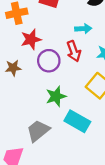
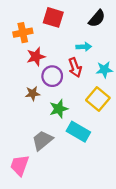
brown star: (13, 68) -> (33, 94), moved

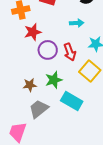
red arrow: (75, 67) -> (70, 52), moved
brown star: (33, 94) -> (30, 85), moved

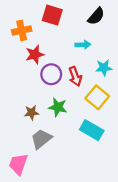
green star: (54, 80) -> (58, 107), turned 30
cyan rectangle: (72, 101) -> (92, 130), moved

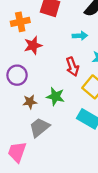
purple circle: (51, 74) -> (17, 75), moved

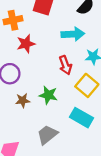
cyan arrow: (80, 36) -> (73, 34), size x1.5
gray trapezoid: (39, 127) -> (47, 135), moved

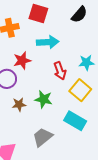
cyan arrow: (73, 34) -> (48, 42), moved
red star: (26, 44) -> (22, 60), moved

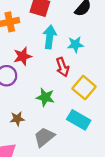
cyan arrow: (48, 42) -> (50, 37), turned -80
cyan star: (86, 63) -> (75, 44), moved
brown star: (19, 104) -> (17, 119), moved

